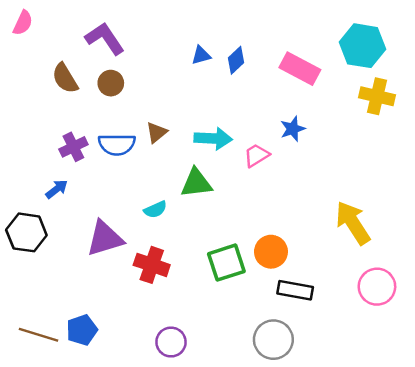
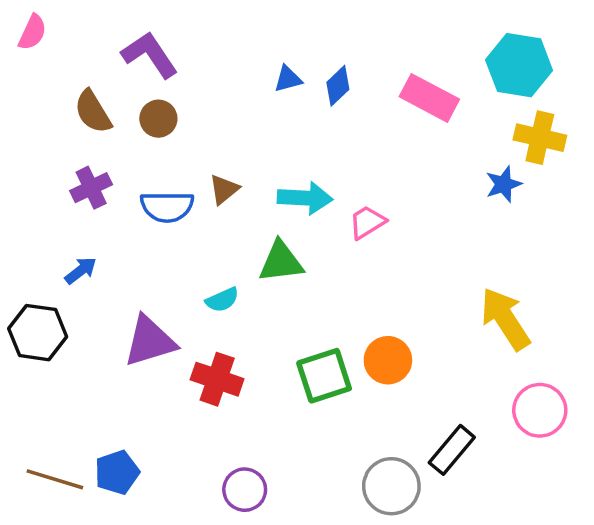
blue star: (293, 129) -> (504, 184), moved
purple cross: (73, 147) -> (91, 188), moved
black rectangle: (295, 290) -> (452, 450), moved, turned -60

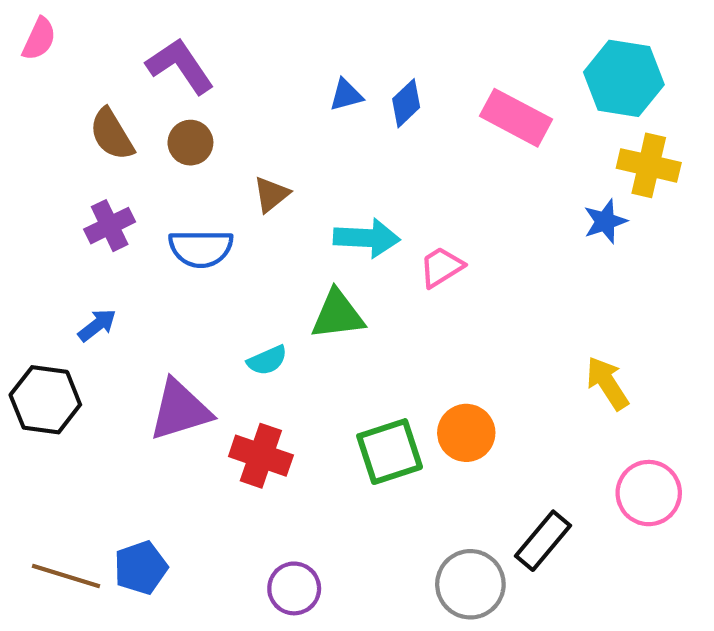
brown triangle: (224, 189) -> (271, 194), moved
yellow arrow: (505, 319) -> (607, 383), size x0.7

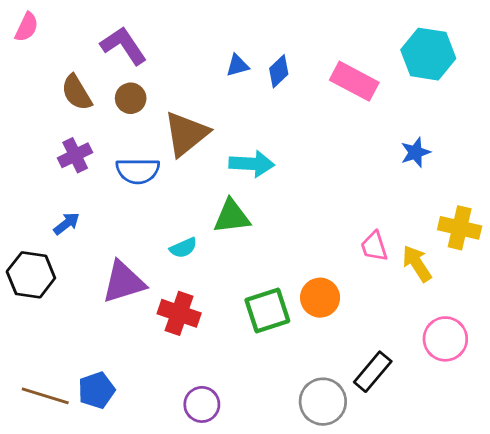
yellow cross: (649, 165) -> (460, 228), moved
brown triangle: (271, 194) -> (186, 134), size x1.8
pink trapezoid: (441, 267) -> (374, 246), moved, turned -76

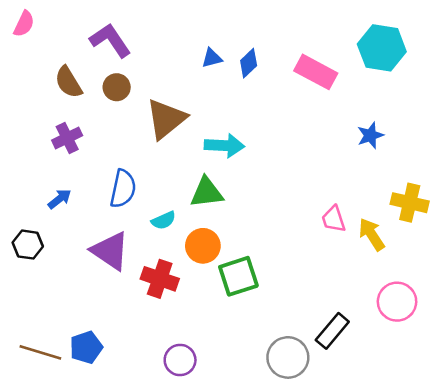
blue semicircle: (138, 171) -> (123, 189), moved, turned -78
black hexagon: (31, 275) -> (28, 245), size x0.7
purple triangle: (124, 282) -> (110, 251), turned 51
orange circle: (320, 298) -> (203, 246), moved

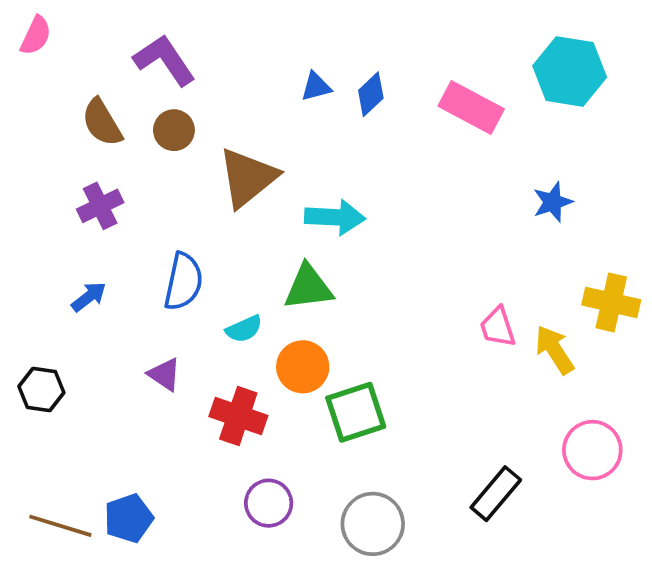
black hexagon: (28, 245) -> (41, 390), moved
purple triangle: (110, 251) -> (164, 374), size x0.6
gray circle: (288, 357) -> (373, 524), moved
purple circle: (180, 360) -> (269, 503), moved

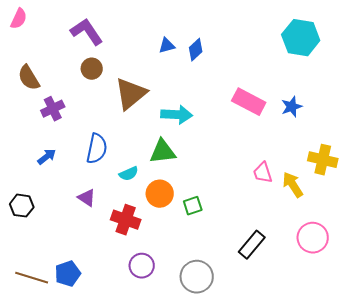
pink rectangle: (471, 107) -> (249, 102), moved
brown semicircle: (102, 123) -> (29, 78), moved
green square: (356, 412) -> (193, 206), moved, size x0.6
black rectangle: (496, 494) -> (252, 245), moved

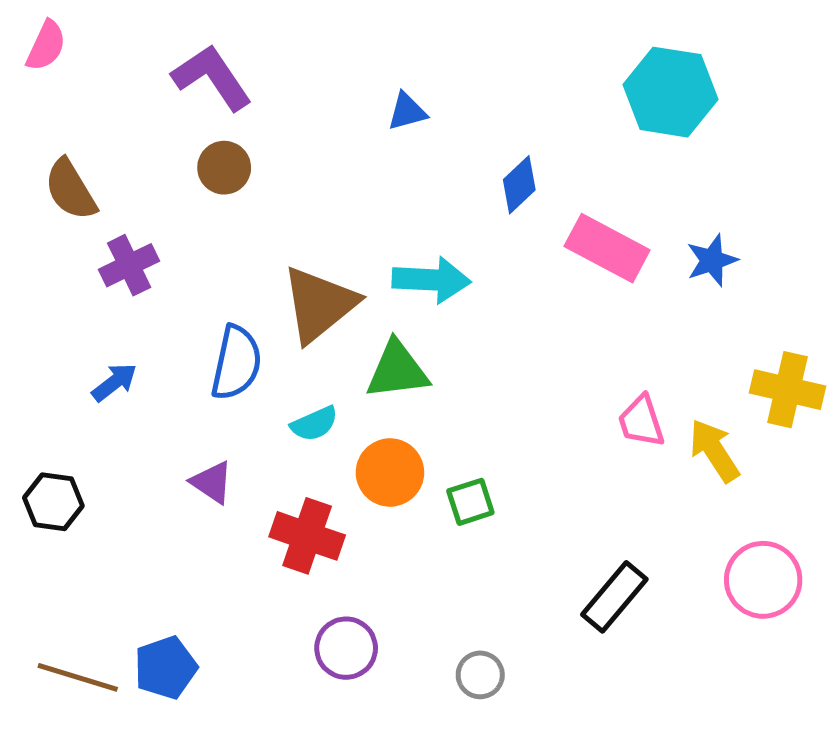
cyan hexagon: (301, 38) -> (670, 92), moved
blue diamond: (196, 50) -> (519, 185), moved
brown triangle: (131, 94) -> (319, 304), moved
gray circle: (197, 277) -> (480, 675), size x0.6

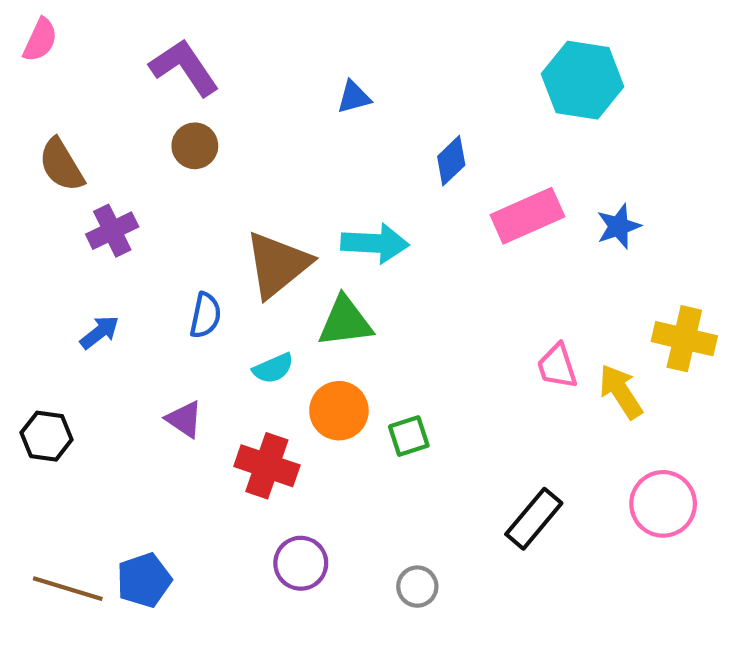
pink rectangle: (607, 248) -> (527, 216), turned -52
blue semicircle: (236, 363) -> (205, 315), size x0.7

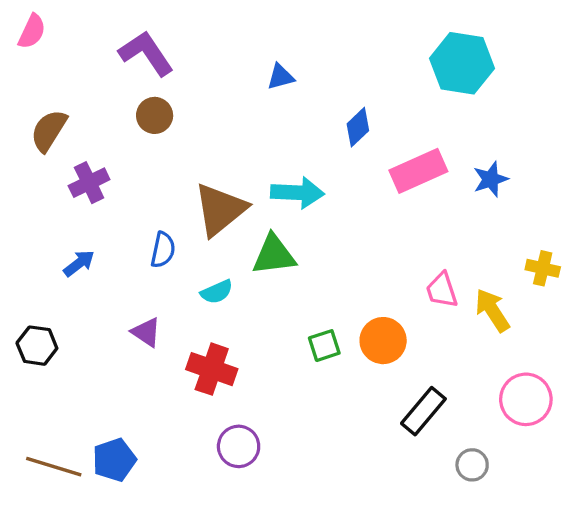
brown semicircle: (61, 165) -> (49, 131), turned 63
yellow cross: (684, 339) -> (543, 268), size x0.7
orange circle: (339, 411) -> (383, 341), moved
gray circle: (417, 587) -> (472, 465), moved

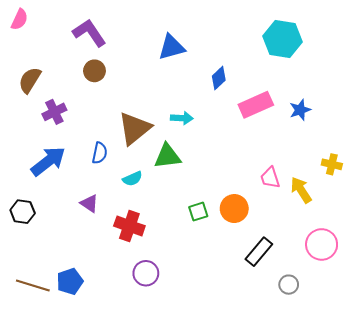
blue triangle: (281, 77) -> (172, 47), size x1.6
cyan arrow: (297, 193) -> (182, 118), size x0.7
blue arrow: (79, 263) -> (48, 161), size x1.8

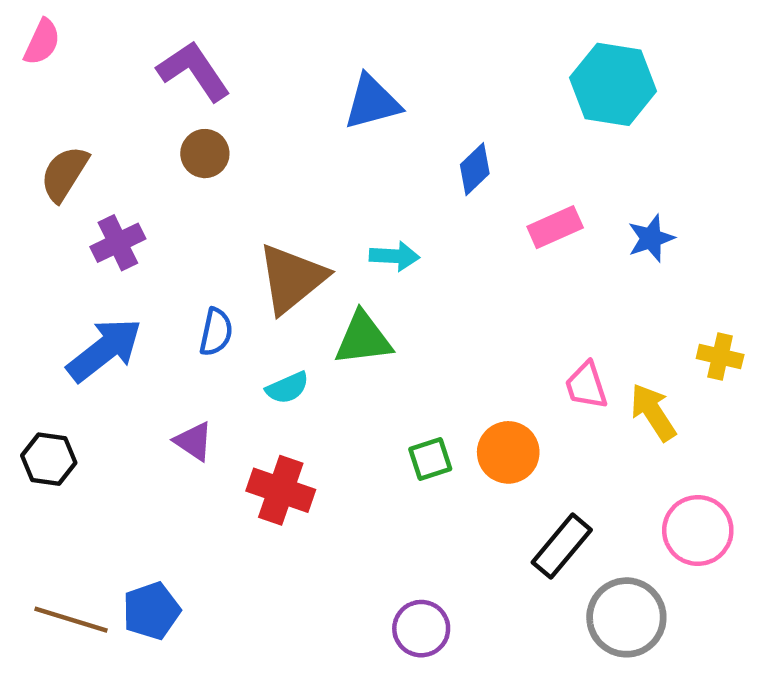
pink rectangle: (256, 105) -> (555, 227), size x0.7
purple circle: (146, 273) -> (421, 629), moved
gray circle: (289, 285) -> (626, 617), size x1.8

